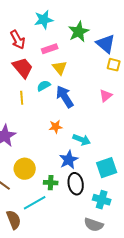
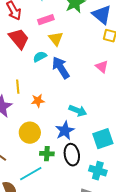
pink triangle: (106, 96) -> (102, 67), turned -40
yellow line: (22, 98) -> (18, 87), moved
orange star: (56, 127) -> (38, 101), moved
yellow circle: (25, 169) -> (30, 133), moved

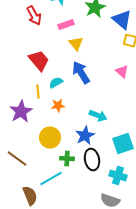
red trapezoid: (19, 39) -> (39, 61), moved
cyan semicircle: (40, 57) -> (56, 83), moved

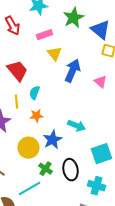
blue arrow: (81, 73) -> (72, 71), moved, turned 55
cyan semicircle: (56, 83) -> (34, 93), turned -40
blue star: (85, 136) -> (52, 140), moved
green cross: (67, 159) -> (46, 169), turned 32

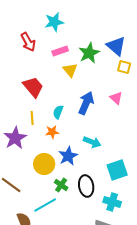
green star: (74, 18) -> (89, 53), moved
blue arrow: (72, 71) -> (86, 103), moved
cyan semicircle: (34, 93) -> (58, 112), moved

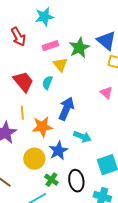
blue arrow: (86, 103) -> (66, 109), moved
cyan semicircle: (58, 112) -> (47, 83), moved
orange star: (52, 132) -> (42, 127), size x1.5

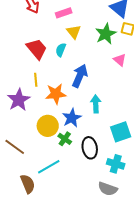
green star: (79, 48) -> (106, 34), moved
cyan arrow: (82, 137) -> (96, 104), turned -114
green cross: (51, 180) -> (65, 139), moved

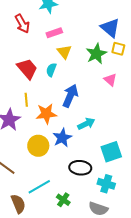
cyan arrow: (96, 104) -> (86, 124), turned 66
green cross: (65, 139) -> (63, 200), moved
black ellipse: (90, 148) -> (80, 168), turned -75

